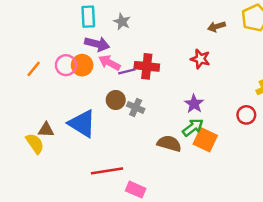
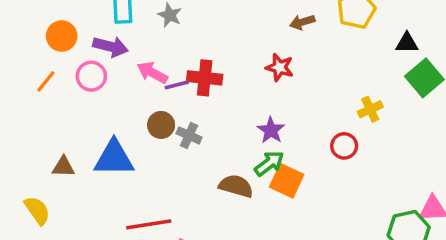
purple arrow: (97, 44) -> (110, 46), moved
orange circle: (82, 65) -> (62, 36), moved
blue triangle: (82, 124) -> (114, 158), turned -32
yellow semicircle: (35, 144) -> (37, 210), moved

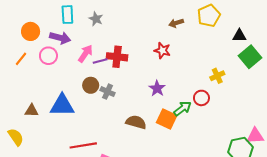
pink arrow: (152, 73) -> (85, 54), turned 96
green arrow: (269, 163) -> (182, 108), moved

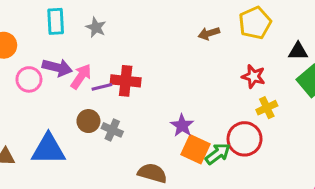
purple arrow: (60, 38) -> (57, 68), moved
red star: (162, 50) -> (253, 76), moved
red circle: (201, 98) -> (245, 139), size x1.5
orange square: (167, 119) -> (195, 149), moved

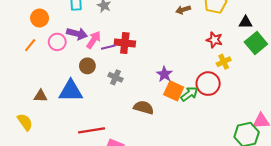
brown circle: (88, 121) -> (87, 66), moved

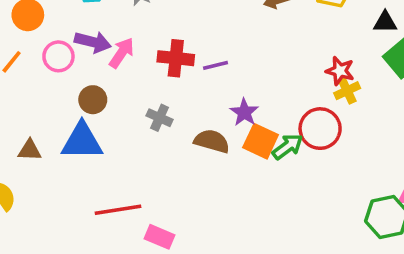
red star: (214, 40) -> (340, 71), moved
purple line: (108, 47) -> (215, 65), moved
brown circle: (87, 66) -> (93, 100), moved
brown semicircle: (144, 107) -> (212, 141), moved

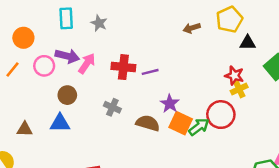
black triangle: (385, 22) -> (248, 43), moved
blue triangle: (82, 141) -> (60, 123), size x0.7

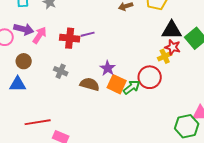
black triangle: (248, 43) -> (172, 30), moved, size x1.5
purple line: (150, 72) -> (88, 34), moved
red star: (234, 76) -> (173, 47), moved

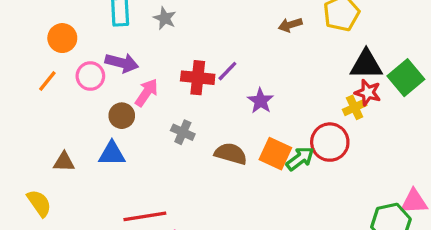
purple line: (88, 34) -> (227, 71), turned -32
pink arrow: (40, 35) -> (147, 93), moved
purple star: (108, 68) -> (260, 101), moved

